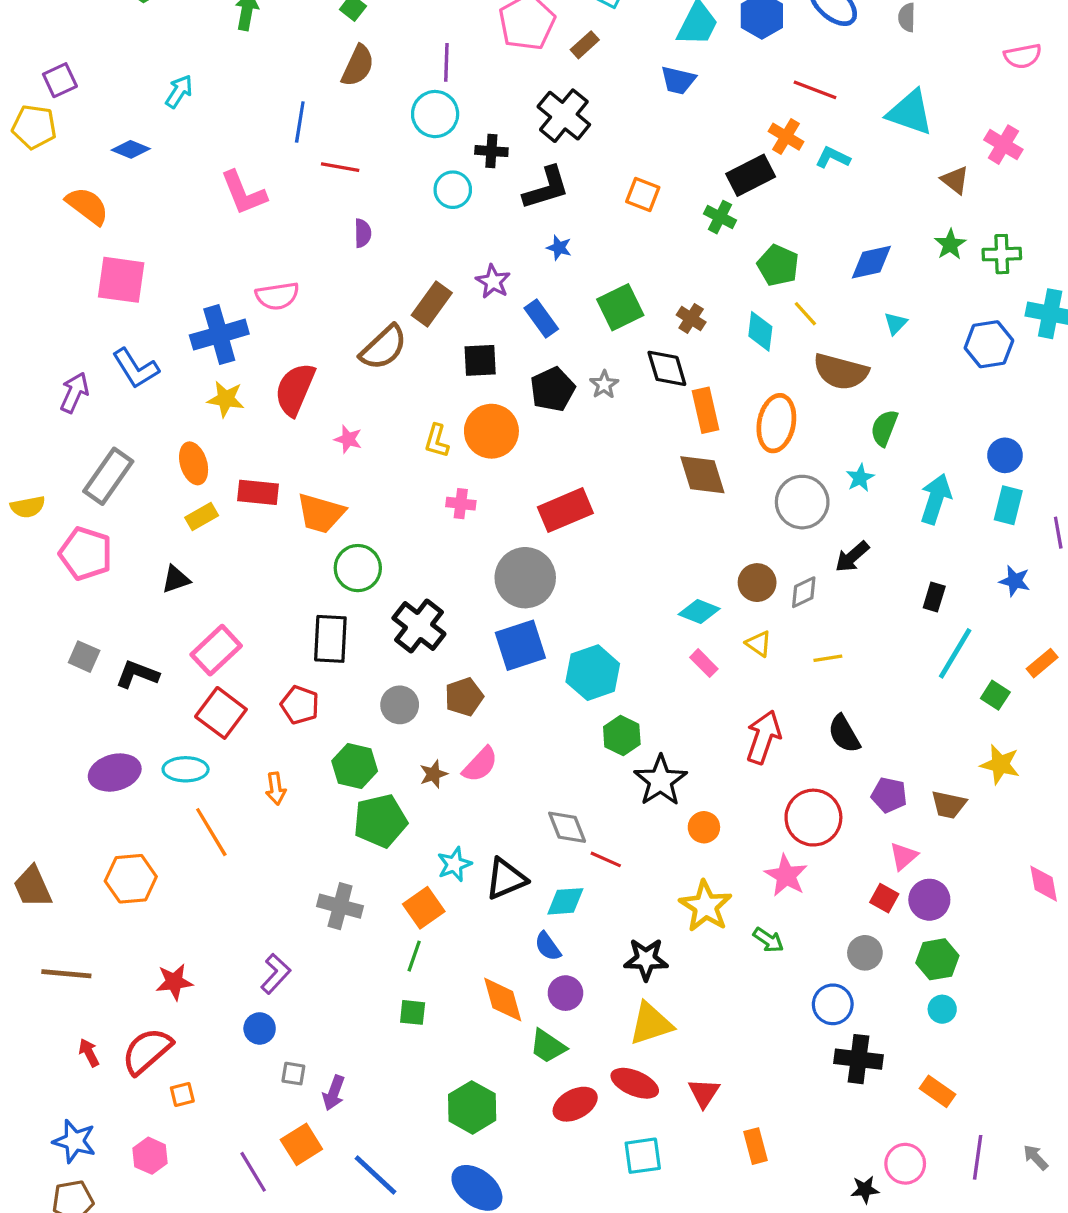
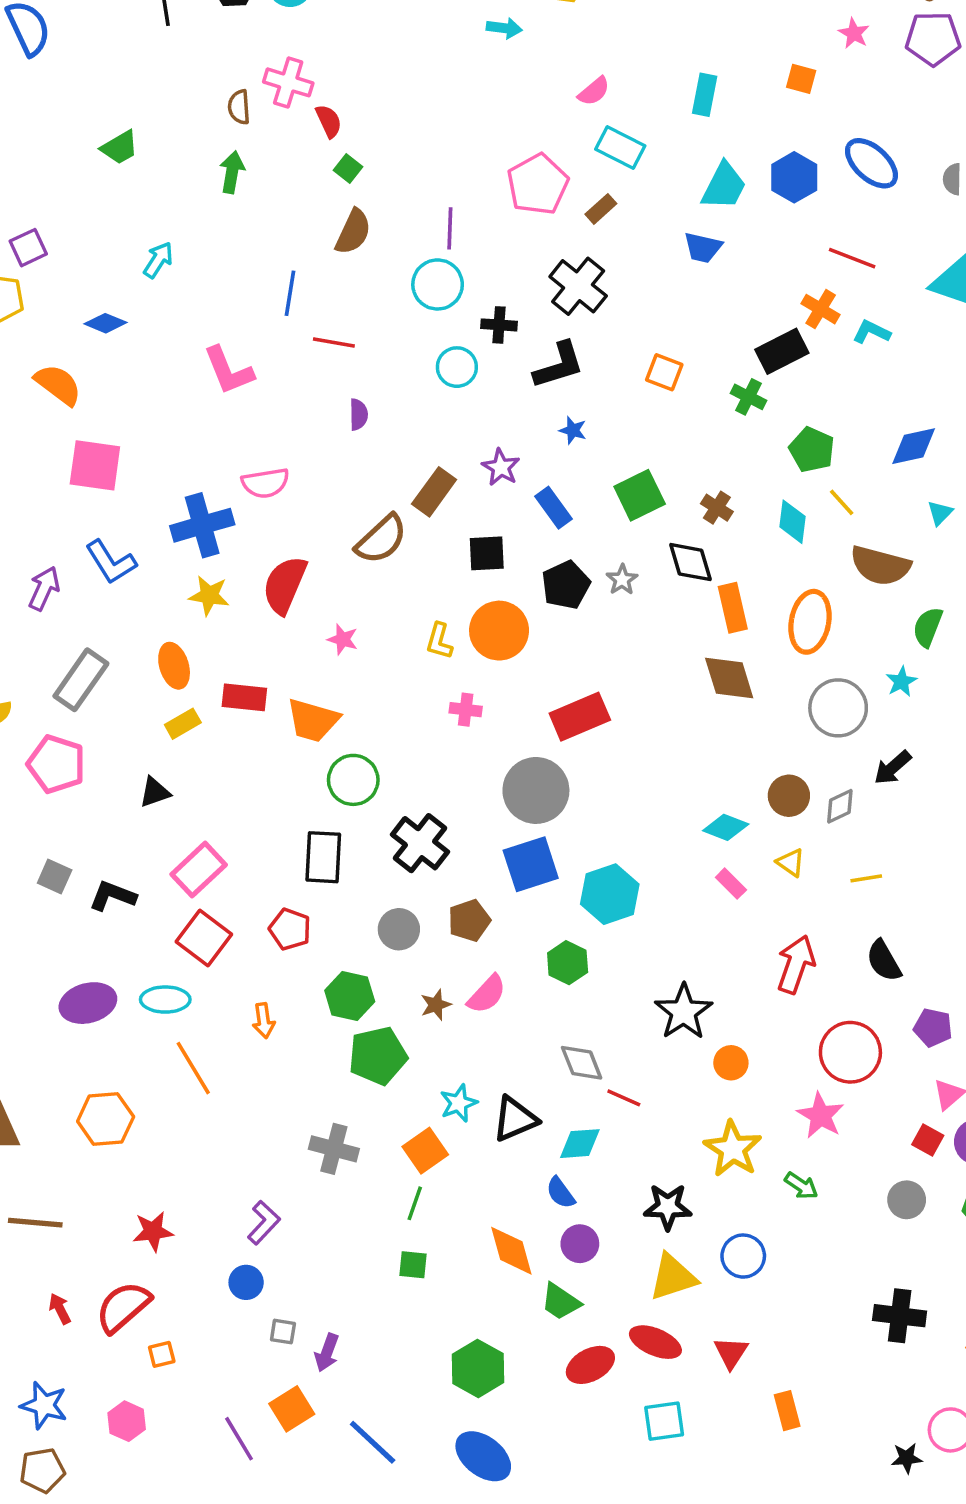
green hexagon: (622, 735) -> (568, 963), moved
blue circle: (833, 1004) -> (743, 1256), moved

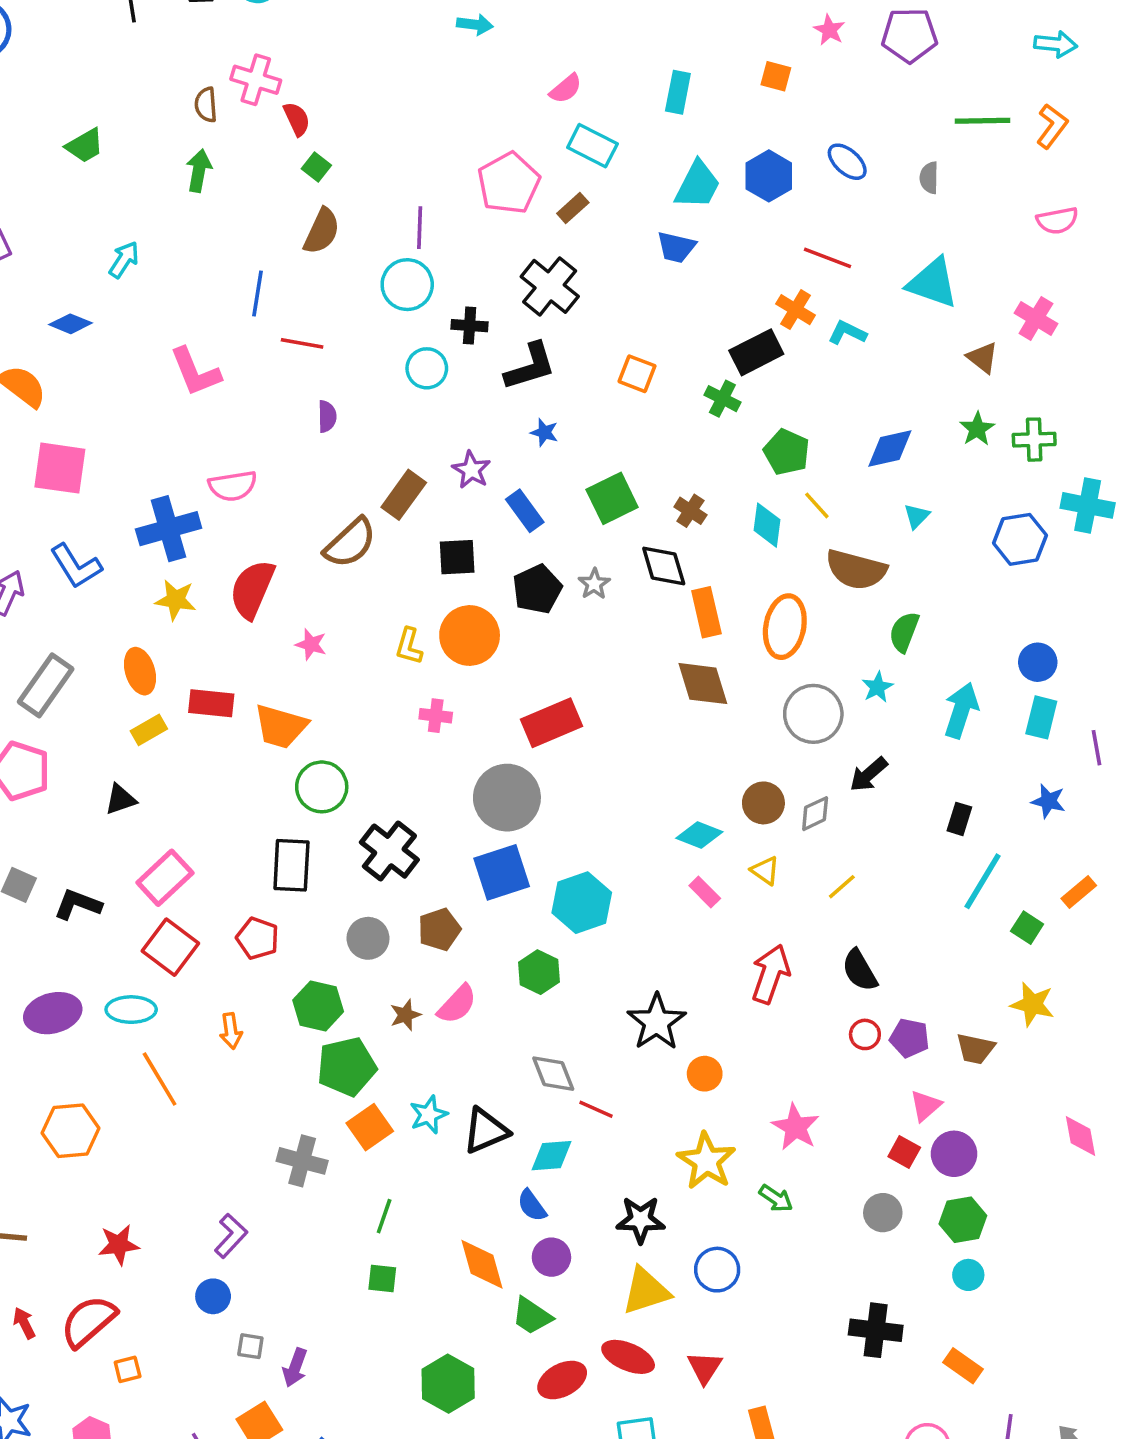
blue ellipse: (871, 163) -> (847, 162), size x0.7
yellow line: (866, 878) -> (842, 887), turned -32
red circle: (850, 1052) -> (865, 1034), moved, size x0.5
orange square: (425, 1151) -> (370, 1127), moved

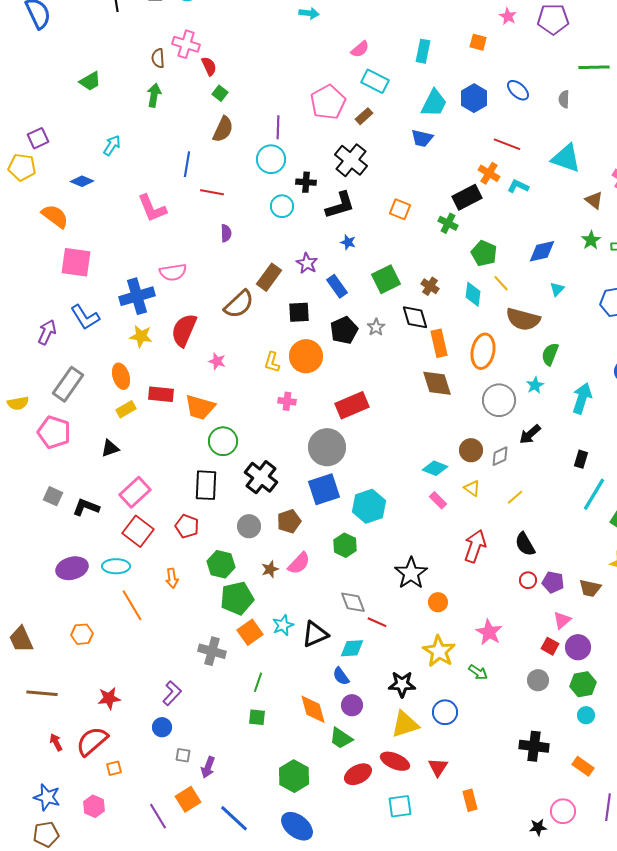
orange hexagon: (71, 1131) -> (82, 634), size x0.7

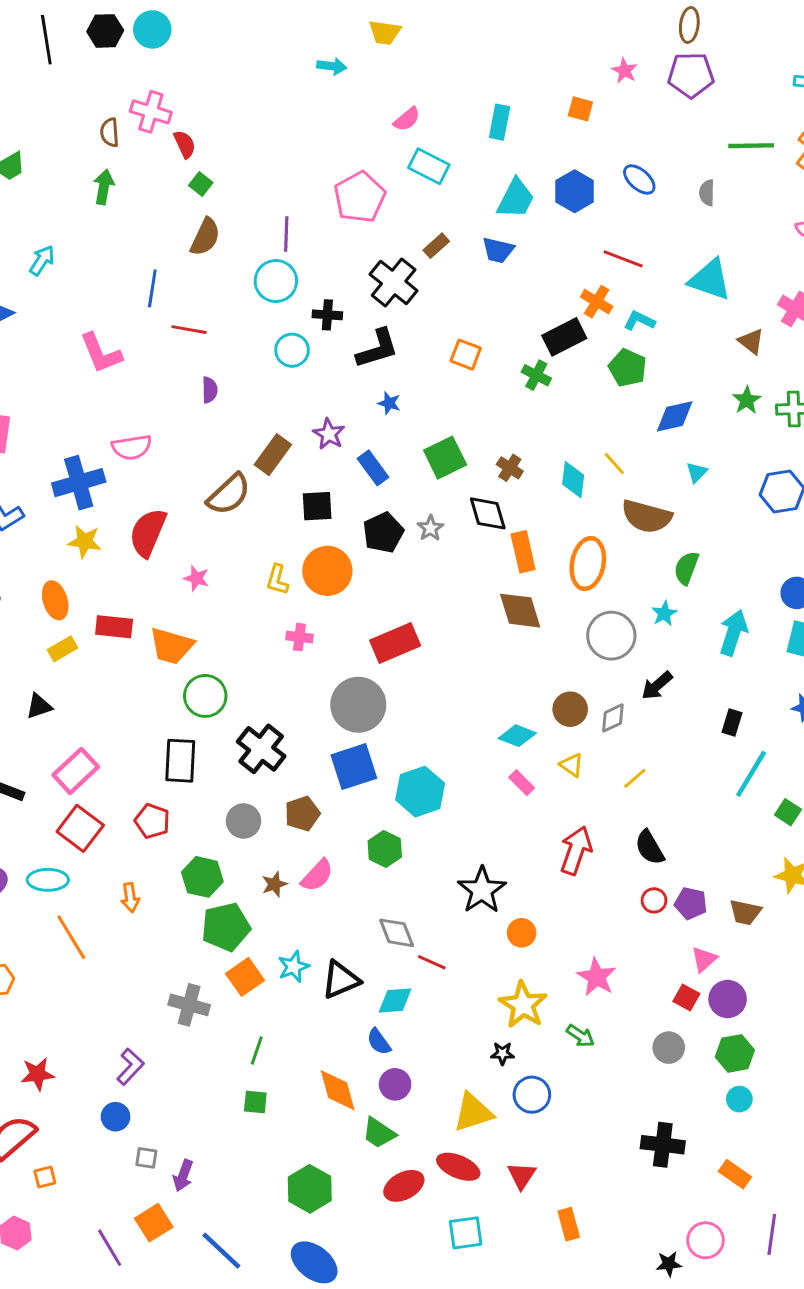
brown rectangle: (364, 116) -> (436, 246), moved
green pentagon: (484, 253) -> (628, 368), moved
black star: (402, 684) -> (502, 1053), moved, size x0.6

